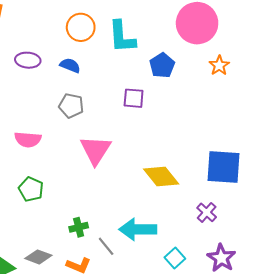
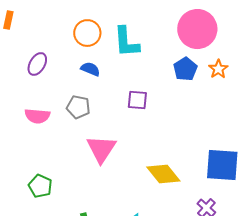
purple ellipse: (28, 60) -> (37, 64), turned -65
blue semicircle: (70, 65) -> (90, 69), moved
blue pentagon: (162, 65) -> (185, 69), moved
pink semicircle: (28, 139) -> (37, 116), moved

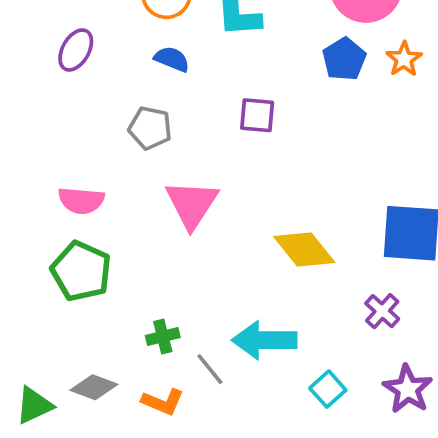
pink semicircle: (37, 116) -> (81, 201), moved
green pentagon: (40, 186) -> (81, 271), size x1.4

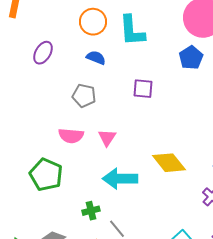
pink semicircle: (81, 201) -> (71, 136), moved
pink triangle: (192, 204) -> (107, 138), size x0.6
cyan arrow: (264, 340) -> (120, 179), moved

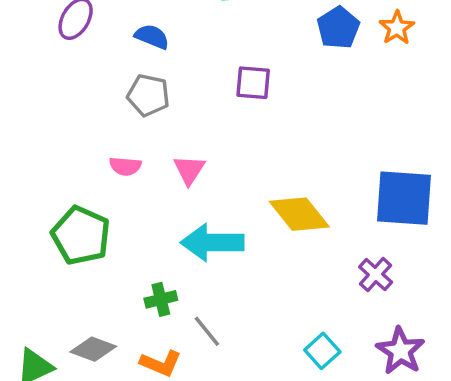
blue semicircle: (96, 58) -> (152, 37), moved
pink semicircle: (71, 136) -> (125, 166), size x0.7

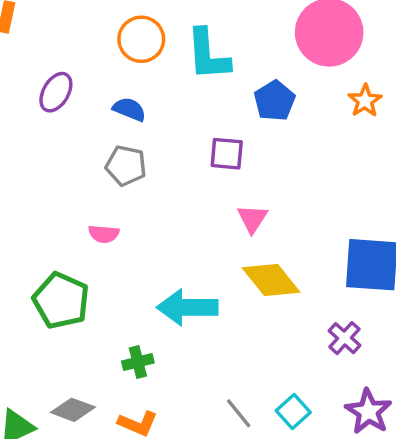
blue pentagon: (338, 28) -> (274, 101), moved
pink triangle: (189, 170) -> (252, 219), moved
gray line: (207, 331) -> (239, 413), moved

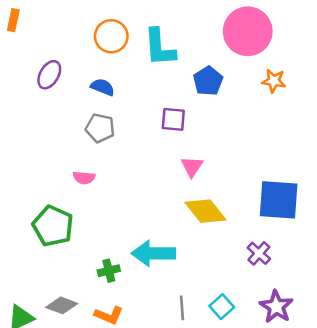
orange star: (365, 101) -> (274, 81), turned -30
cyan arrow: (187, 307) -> (153, 253), moved
gray line: (239, 413) -> (182, 308), turned 35

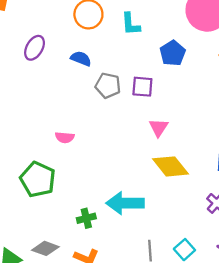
cyan L-shape: (160, 47) -> (131, 24), size x0.7
gray pentagon: (100, 128) -> (108, 86), moved

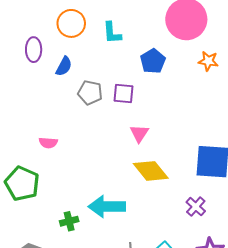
purple ellipse: (35, 48) -> (34, 50), moved, turned -30
blue semicircle: (81, 59) -> (64, 66), turned 96

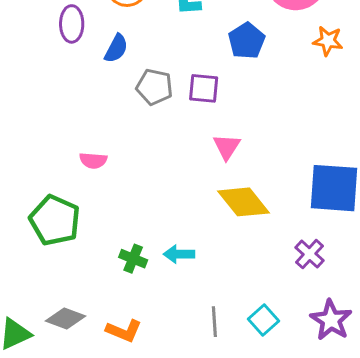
cyan arrow: (107, 207) -> (179, 254), size x0.6
green cross: (69, 221) -> (133, 259), moved, turned 36

